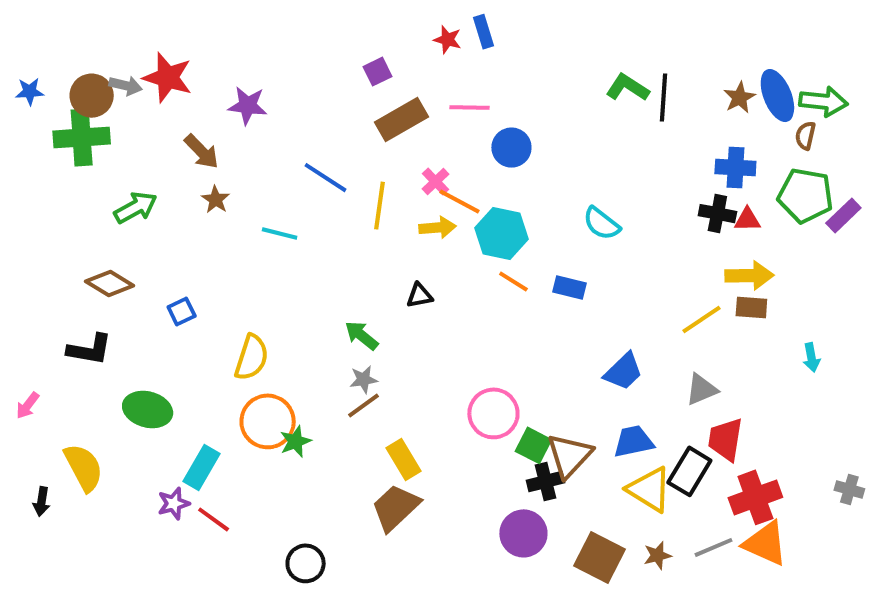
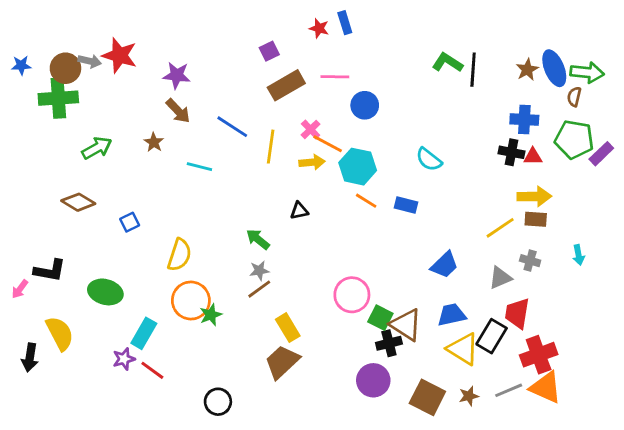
brown arrow: (202, 152) -> (178, 111), moved
black L-shape: (90, 349) -> (50, 271), moved
brown triangle: (569, 455) -> (406, 325), turned -40
gray cross: (849, 489) -> (530, 261), moved
black arrow: (42, 501) -> (30, 358), size x1.4

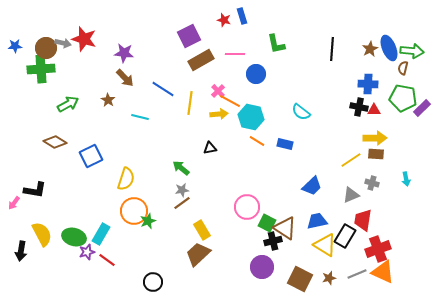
purple square: (269, 51) -> (189, 36), size x1.6
green L-shape: (447, 63) -> (276, 44), moved, turned -135
blue square: (130, 222) -> (91, 156), size x1.6
green ellipse: (105, 292) -> (74, 237), moved

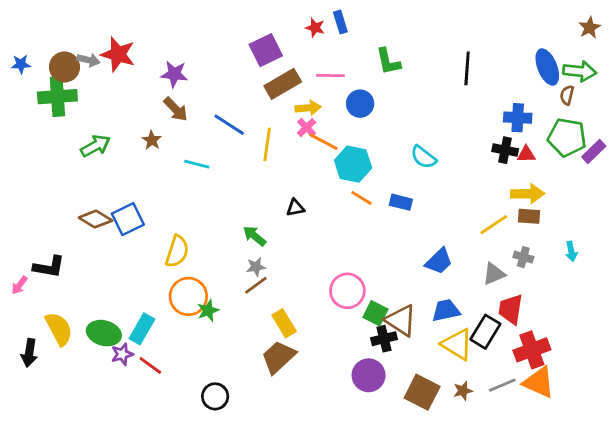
brown star: (370, 49) -> (590, 28), moved
yellow arrow: (219, 114) -> (308, 108), moved
brown diamond: (55, 142) -> (95, 219), moved

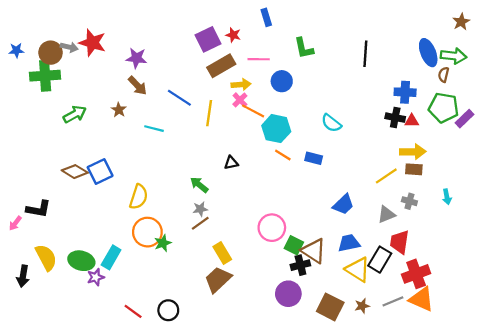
red star: (315, 28) -> (233, 35), moved
red line: (150, 365) -> (133, 311), moved

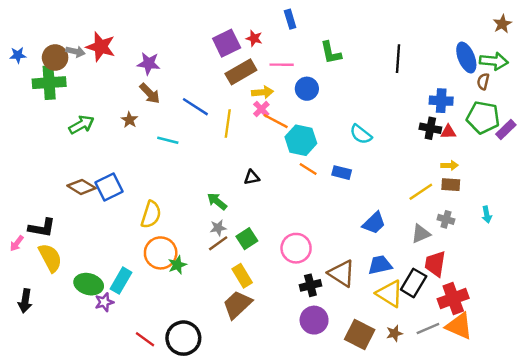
yellow arrow: (413, 152) -> (450, 165), size x0.6
green square: (294, 245) -> (247, 239), moved, turned 30
yellow semicircle: (46, 257) -> (50, 258), moved
black cross: (300, 265) -> (310, 285), moved
black circle: (168, 310) -> (183, 338), size x1.5

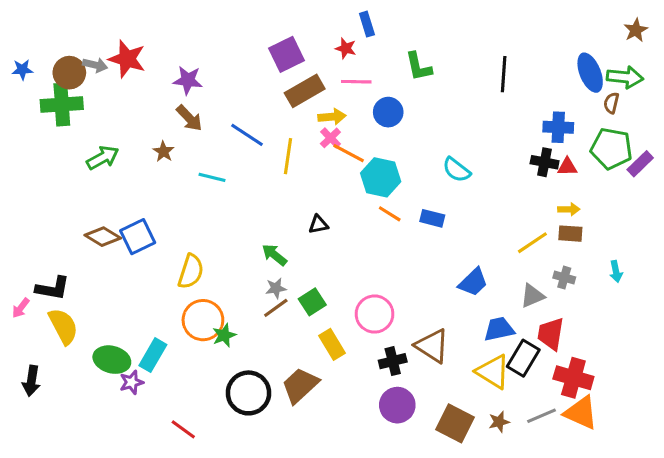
red star: (254, 38) -> (346, 48), moved
blue trapezoid: (380, 265) -> (499, 329), moved
yellow rectangle: (242, 276) -> (332, 344), moved
red cross: (453, 299) -> (573, 378), turned 36
black circle: (183, 338) -> (248, 393), moved

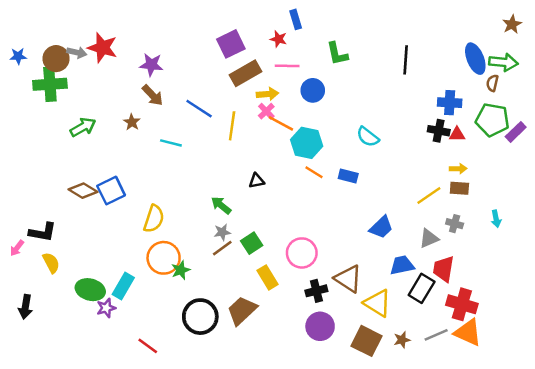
yellow semicircle: (63, 326) -> (51, 263), size x0.7
yellow triangle: (493, 372) -> (378, 303), moved

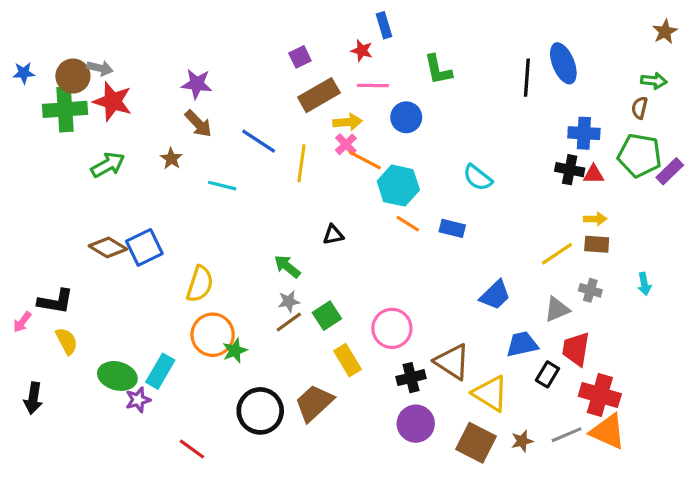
purple square: (231, 44) -> (300, 57), size x0.6
red star: (102, 48) -> (113, 101), moved
blue ellipse: (475, 59) -> (563, 63), moved
green arrow: (503, 62) -> (654, 81), size x0.7
black rectangle: (422, 288) -> (547, 374), size x0.7

